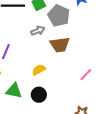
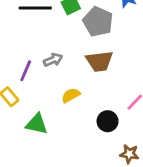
gray arrow: (38, 31) -> (53, 60), moved
black circle: (39, 95) -> (108, 121), moved

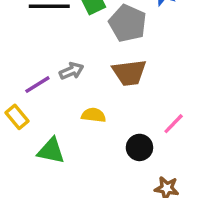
purple line: (26, 71) -> (37, 85), turned 35
yellow semicircle: (71, 95) -> (94, 115), turned 36

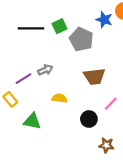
brown trapezoid: (129, 73) -> (94, 76), moved

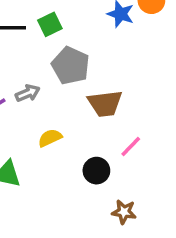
gray pentagon: (81, 39) -> (71, 66), moved
yellow semicircle: (59, 98) -> (50, 138), turned -32

